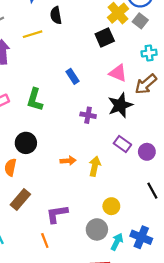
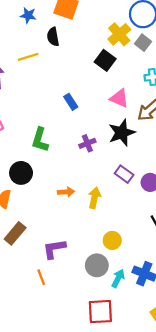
black square: (105, 38) -> (105, 60), turned -30
green L-shape: (35, 100) -> (40, 140), moved
purple cross: (88, 115) -> (87, 143), turned -32

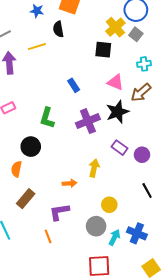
black square: (105, 60) -> (103, 50), turned -30
purple cross: (87, 143) -> (88, 121), size x1.6
orange arrow: (66, 192) -> (70, 183), moved

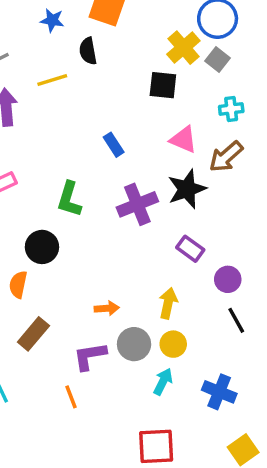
purple circle: (142, 155) -> (228, 279), moved
yellow arrow: (94, 168) -> (168, 303), moved
gray circle: (96, 226) -> (134, 344), moved
cyan arrow: (114, 237) -> (163, 382), moved

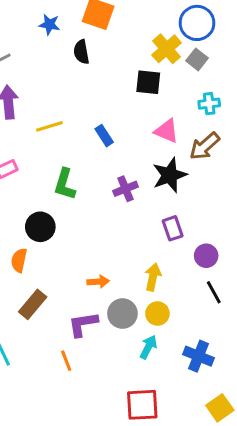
yellow line: (52, 80) -> (49, 126), moved
purple cross: (137, 204) -> (125, 189), size x0.7
purple rectangle: (190, 249) -> (173, 228), turned 35

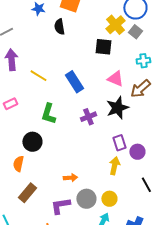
yellow line: (49, 126) -> (38, 76), turned 48
blue rectangle: (104, 136) -> (74, 82), size x1.5
purple circle: (206, 256) -> (137, 152), moved
yellow arrow: (153, 277) -> (114, 166), moved

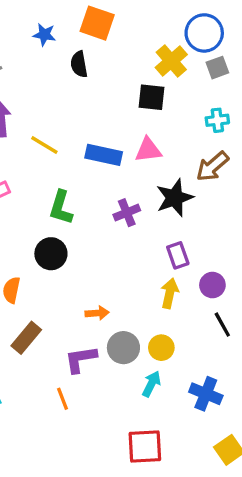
gray square: (135, 32) -> (217, 68), moved, turned 32
pink triangle: (115, 79) -> (148, 150), moved, turned -30
blue rectangle: (74, 82) -> (104, 155), turned -45
black circle: (32, 142) -> (51, 254), moved
purple circle: (137, 152) -> (212, 285), moved

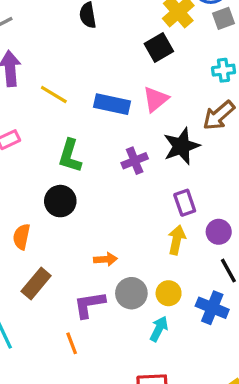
black square: (151, 97) -> (159, 48), turned -36
pink triangle: (148, 150) -> (156, 99), turned -32
blue cross: (206, 394) -> (212, 308), moved

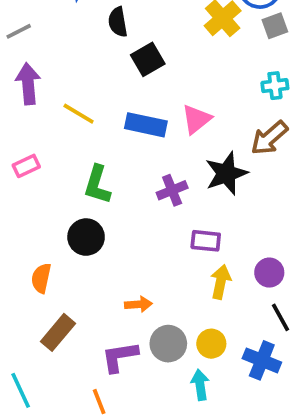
black square: (159, 48) -> (148, 59), moved
purple rectangle: (185, 203) -> (206, 241), moved, turned -65
cyan arrow: (159, 329) -> (200, 385), turned -35

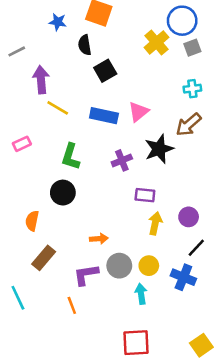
purple arrow: (28, 84) -> (41, 80), moved
black line: (281, 317) -> (196, 248), turned 72

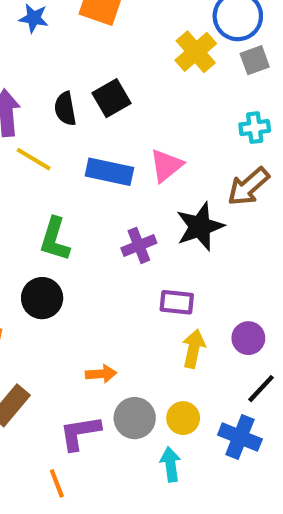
black semicircle: (85, 45) -> (65, 109), moved

